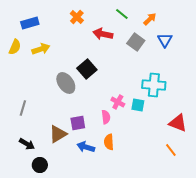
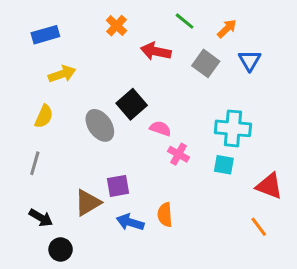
yellow semicircle: (15, 47) -> (44, 116), moved
cyan square: (138, 105) -> (224, 165), moved
pink semicircle: (106, 117) -> (160, 128), moved, turned -64

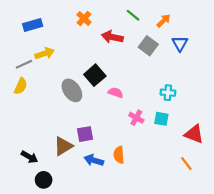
yellow semicircle: (44, 116) -> (21, 86), moved
cyan cross: (233, 128) -> (168, 93), size x0.6
pink cross: (179, 154) -> (136, 118), moved
gray line: (35, 163) -> (24, 64), moved, turned 49

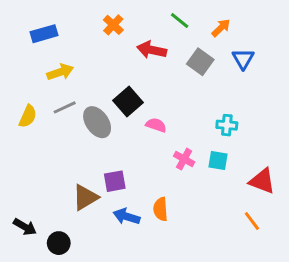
gray line: (24, 64) -> (65, 107), moved
black arrow: (29, 157) -> (25, 227), moved

